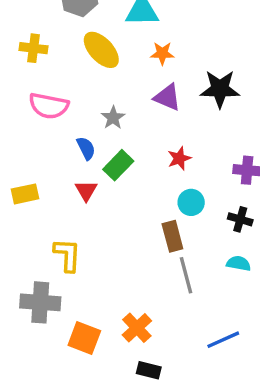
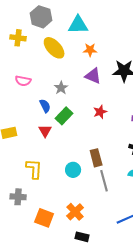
yellow cross: (33, 48) -> (18, 38), moved
pink semicircle: (49, 106) -> (23, 81), size x0.7
cyan circle: (191, 202) -> (73, 170), moved
gray cross: (40, 302) -> (18, 197), size x0.7

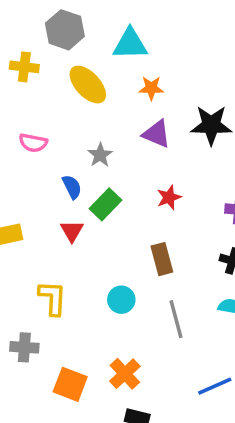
brown rectangle: (96, 158) -> (162, 259), moved

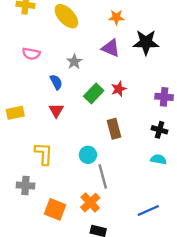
orange star: (151, 88) -> (116, 17), moved
green rectangle: (105, 204) -> (94, 93), moved
gray line: (176, 319) -> (103, 176), moved

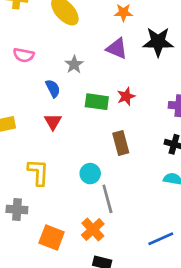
green rectangle: (94, 93) -> (97, 102), turned 54

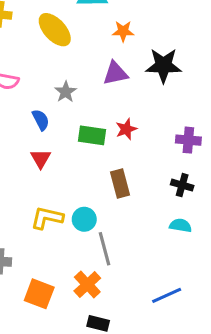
purple triangle: (117, 48) -> (115, 73), turned -35
yellow L-shape: (38, 172) -> (47, 218), moved, turned -80

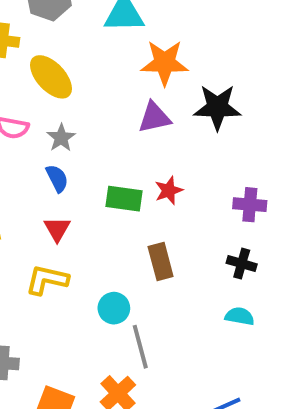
yellow ellipse: (55, 30) -> (51, 77), moved
orange star: (123, 31) -> (165, 63), size x1.6
gray star: (66, 92) -> (61, 138), moved
yellow L-shape: (47, 218) -> (47, 280), moved

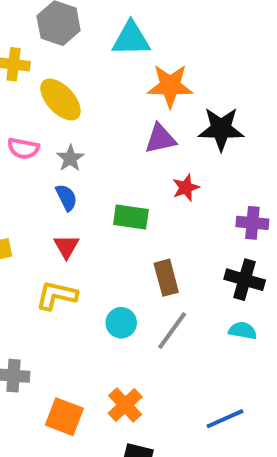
red star: (169, 190) -> (186, 188), moved
black cross: (242, 264) -> (245, 280), size x1.4
gray line: (140, 347) -> (172, 331), moved, turned 51

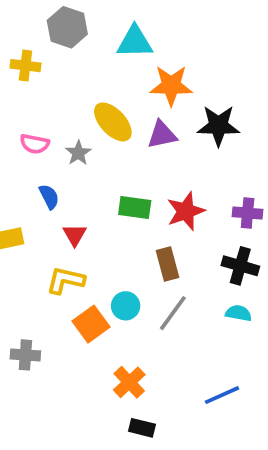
yellow ellipse: (60, 100) -> (113, 122), moved
red star: (186, 188) -> (186, 211), moved, size x1.5
blue semicircle: (66, 197) -> (49, 197), moved
orange square: (64, 417) -> (91, 324), moved, turned 33

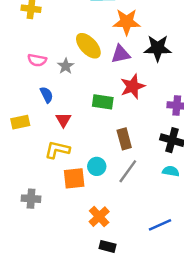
red star: (186, 211) -> (133, 86), moved
orange square: (91, 324) -> (74, 178), turned 30

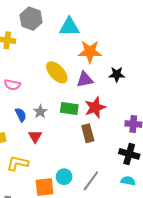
black star: (158, 48) -> (117, 74), size x0.7
gray star: (66, 66) -> (40, 112), moved
green rectangle: (103, 102) -> (69, 108), moved
brown rectangle: (124, 139) -> (88, 133), moved
yellow L-shape: (57, 150) -> (18, 163), moved

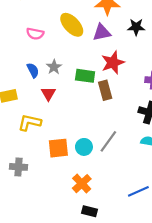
pink semicircle: (12, 85) -> (35, 34), moved
green rectangle: (69, 108) -> (85, 76), moved
cyan circle: (64, 177) -> (84, 147), moved

